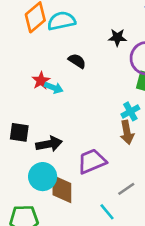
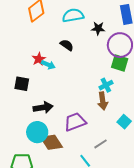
cyan semicircle: (61, 21) -> (73, 15), moved
black square: (19, 132) -> (22, 84), moved
brown diamond: (62, 189) -> (51, 142), turned -35

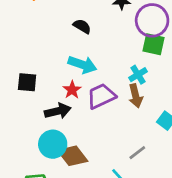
red star: (39, 59) -> (72, 90), moved
cyan arrow: (48, 65) -> (82, 65), moved, size x1.5
purple trapezoid: (75, 122) -> (101, 96), moved

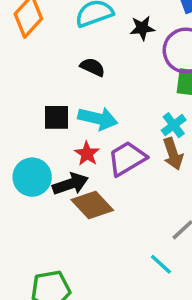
black square: (27, 82) -> (57, 117), moved
cyan circle: (53, 144) -> (32, 177), moved
brown diamond: (73, 156) -> (92, 205), moved

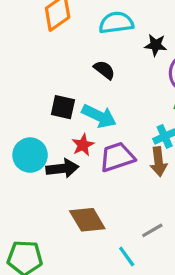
brown diamond: (92, 205) -> (87, 220), moved

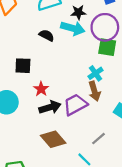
cyan arrow: (99, 116) -> (73, 28), moved
purple trapezoid: (117, 157) -> (75, 105), moved
black arrow: (62, 168) -> (50, 107), moved

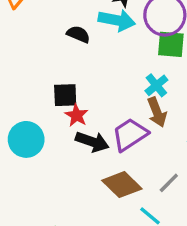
black square: (23, 66) -> (65, 95), moved
black arrow: (50, 107) -> (92, 142), turned 40
brown diamond: (53, 139) -> (122, 185), moved

